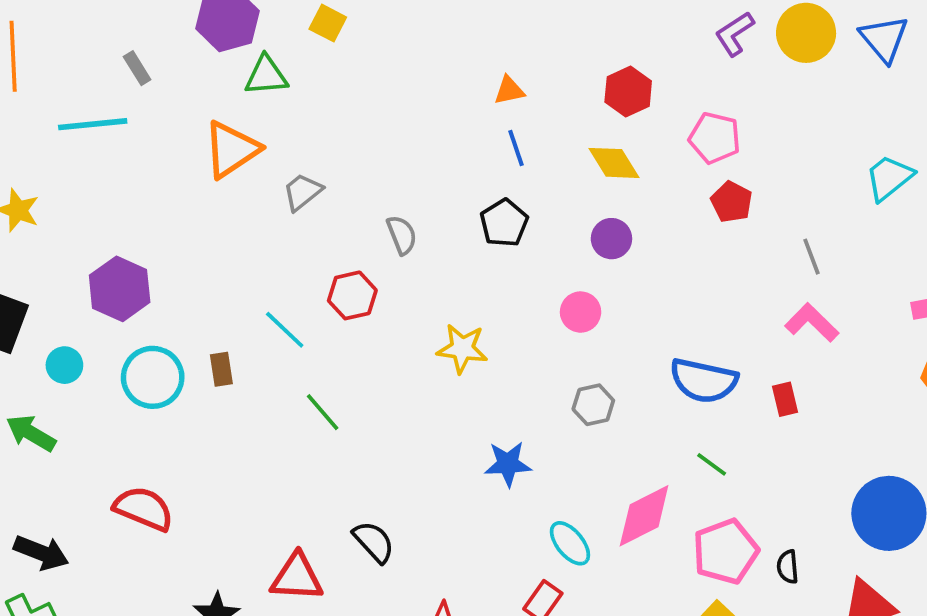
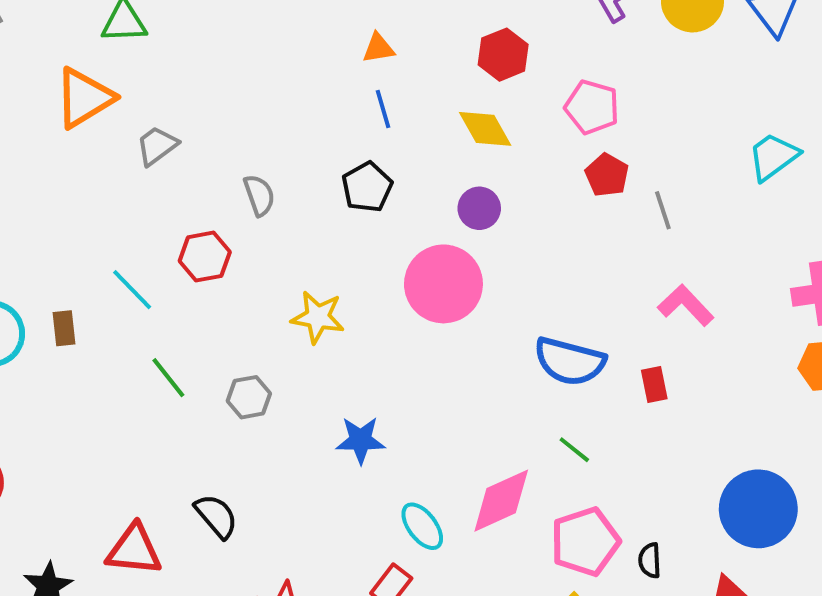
gray line: (812, 257) -> (663, 210), moved
pink circle: (581, 312) -> (443, 284), size x1.8
gray hexagon: (593, 405) -> (249, 397), moved

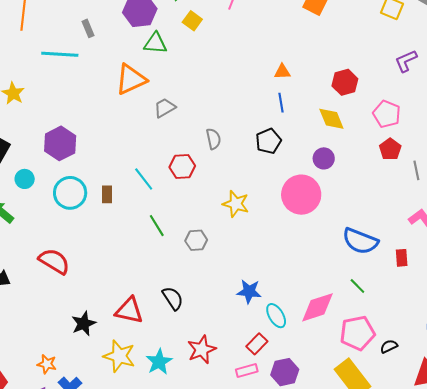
blue star: (361, 440) -> (249, 291), moved
black semicircle: (650, 560) -> (389, 346), turned 60

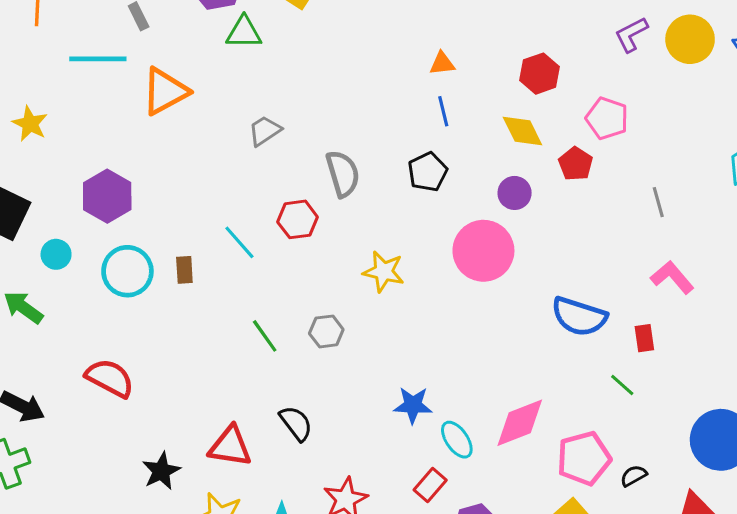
orange triangle: (131, 79) -> (165, 91), moved
gray semicircle: (213, 139) -> (343, 174), size x1.4
red pentagon: (390, 149) -> (576, 164), moved
green line: (157, 226) -> (265, 336), moved
green line: (357, 286) -> (622, 385), moved

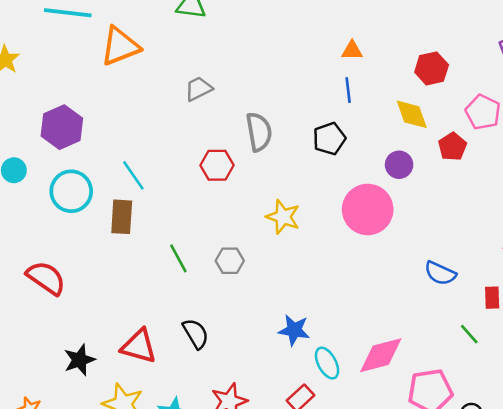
cyan line: (239, 242) -> (133, 175), moved
brown rectangle: (184, 270) -> (122, 217), moved, size x1.5
blue semicircle: (579, 316) -> (440, 273), size x0.7

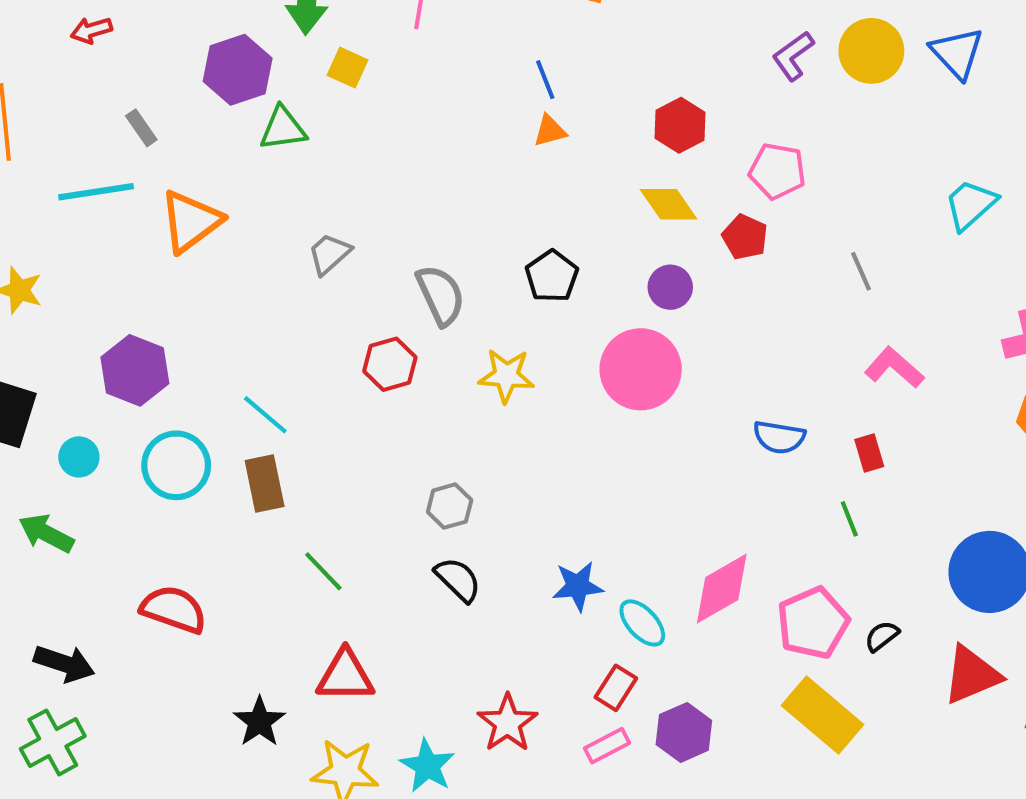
blue line: (348, 90) -> (545, 80), moved
yellow star: (283, 217) -> (506, 376), moved
green line: (178, 258) -> (323, 571), moved
black semicircle: (196, 334) -> (458, 580), moved
green line: (469, 334) -> (849, 519), turned 35

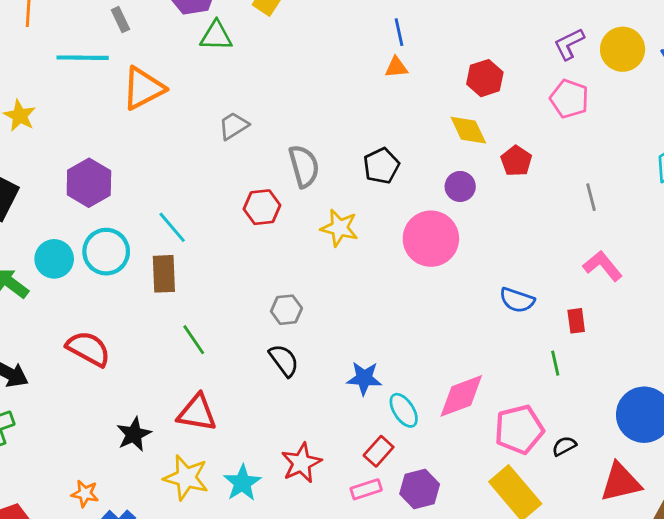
pink pentagon: (777, 171) -> (569, 99), moved
cyan circle: (79, 457) -> (54, 259), moved, size x1.4

